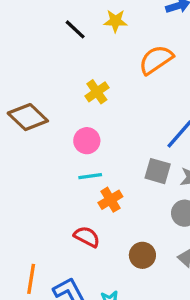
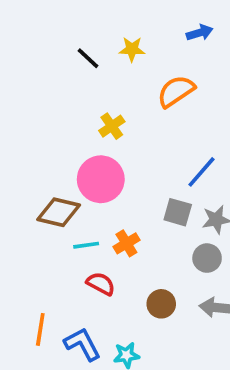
brown diamond: (28, 117) -> (59, 212), moved, turned -30
pink circle: (87, 141) -> (101, 179), size x1.6
cyan line: (90, 176) -> (86, 245), moved

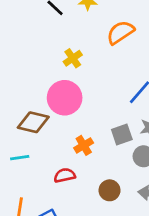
gray square: (178, 212) -> (122, 135), moved, turned -35
cyan line: (86, 245) -> (20, 158), moved
red semicircle: (101, 284) -> (65, 175), turned -40

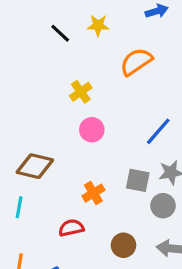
pink circle: (65, 98) -> (92, 130), moved, size x0.6
gray square: (122, 135) -> (138, 180), turned 30
cyan line: (20, 158) -> (19, 207), turned -72

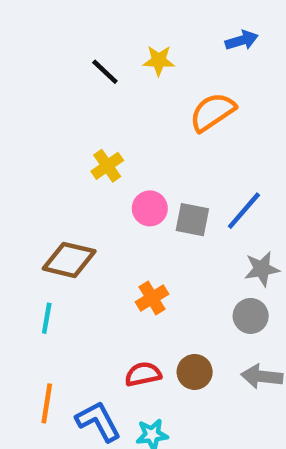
yellow cross: (81, 92) -> (107, 166), moved
gray square: (138, 180) -> (192, 220), moved
red semicircle: (71, 228) -> (143, 374), moved

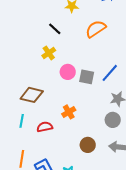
black line: (105, 72) -> (55, 29), moved
red semicircle: (143, 374) -> (45, 127), moved

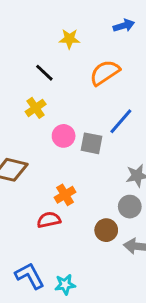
blue line: (110, 73) -> (121, 121), moved
red semicircle: (45, 127) -> (49, 220), moved
brown circle: (88, 145) -> (106, 230), moved

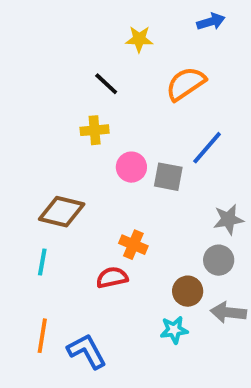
yellow cross: (36, 108) -> (95, 130), turned 30
orange cross: (65, 195) -> (133, 245), turned -36
cyan star: (65, 285) -> (174, 330), moved

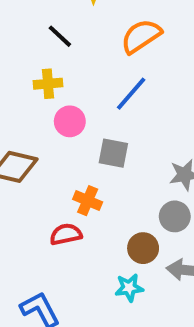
blue line: (207, 148) -> (131, 94), moved
pink circle: (131, 167) -> (70, 121), moved
gray square: (168, 177) -> (113, 153), moved

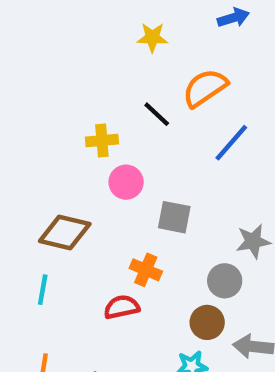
black line: (60, 36) -> (157, 114), moved
blue line: (131, 94) -> (231, 143), moved
gray circle: (175, 216) -> (225, 281), moved

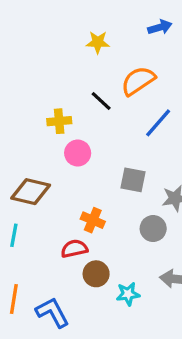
gray square: (174, 217) -> (133, 180), moved
brown circle: (207, 322) -> (96, 274), moved

